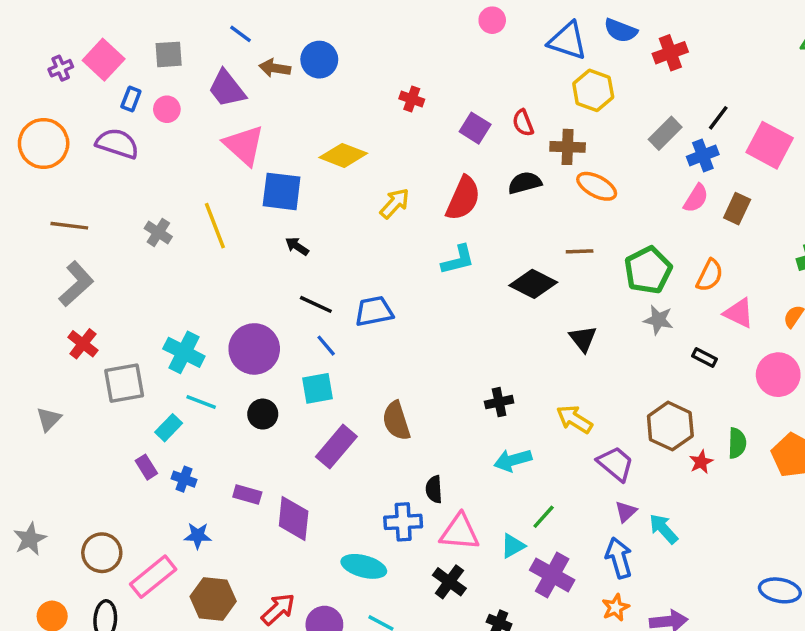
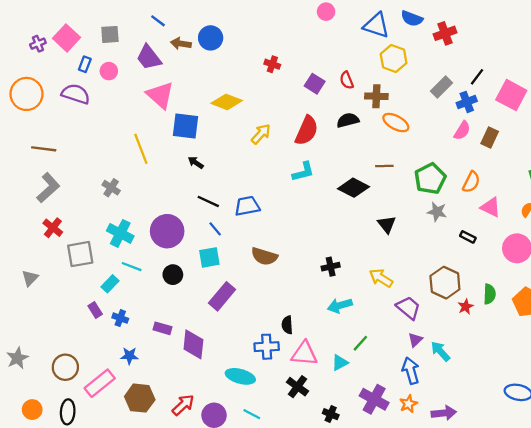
gray cross: (158, 233) -> (111, 188), moved
brown semicircle: (396, 421) -> (264, 256), moved, turned -55
purple cross: (552, 575) -> (374, 399), moved

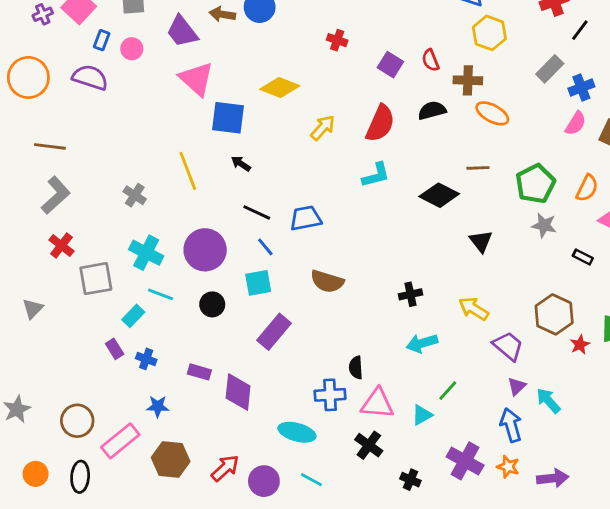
black line: (477, 77) -> (580, 30), moved
yellow line: (141, 149) -> (188, 171), moved
orange star: (408, 404) -> (508, 467), turned -30

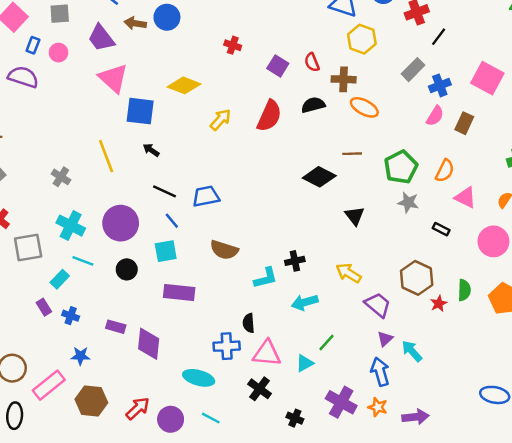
cyan L-shape: (376, 175) -> (266, 278), moved
purple rectangle: (274, 332) -> (179, 293), turned 56

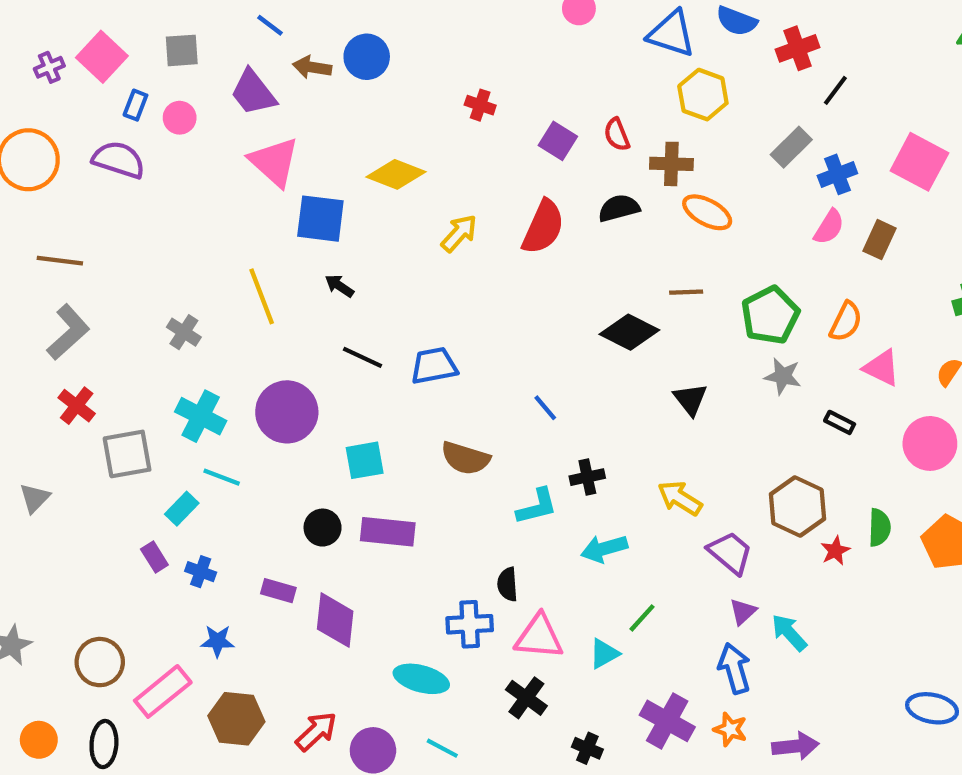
blue line: (172, 221) -> (545, 408), moved
black circle: (127, 269) -> (323, 528), moved

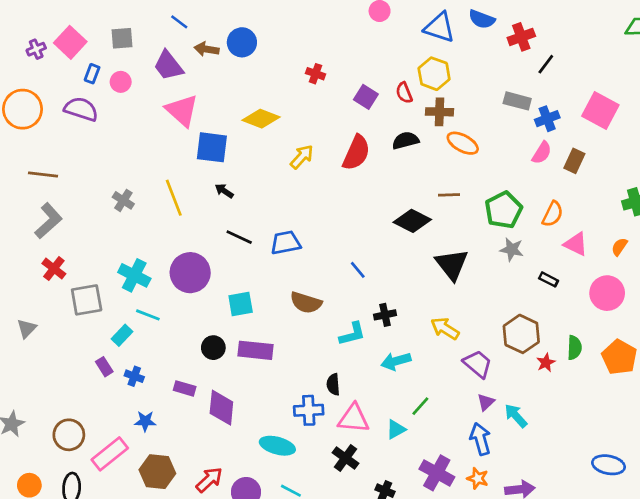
yellow hexagon: (703, 95) -> (434, 74), moved
gray rectangle: (791, 147) -> (517, 101), turned 60
gray cross: (184, 332) -> (123, 200), moved
black triangle: (690, 399) -> (452, 264), size x1.5

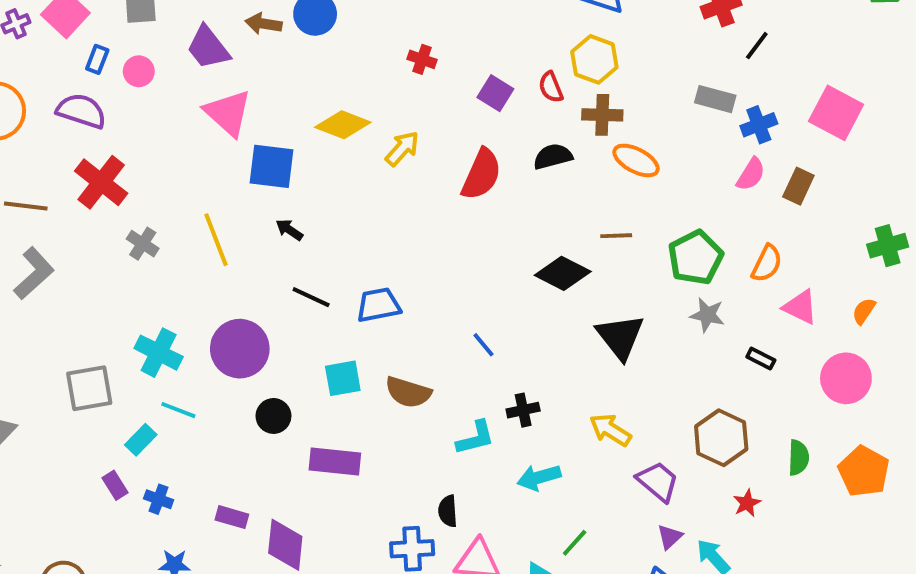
yellow arrow: (302, 157) -> (402, 149), moved
red cross: (54, 269) -> (101, 182), moved, size x1.5
cyan square: (241, 304) -> (343, 378), moved
black circle: (213, 348) -> (273, 416), moved
red star: (546, 363) -> (747, 503), moved

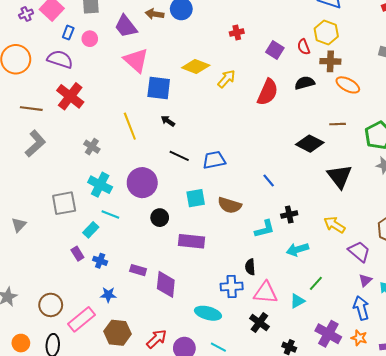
red cross: (422, 59) -> (237, 33), turned -32
gray cross: (143, 244) -> (92, 147), moved

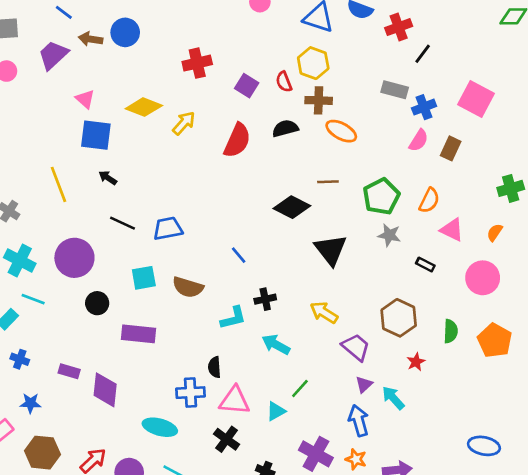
purple trapezoid: (126, 26) -> (53, 55), turned 85
red cross: (237, 33) -> (197, 63), size x1.5
pink triangle: (136, 60) -> (85, 99), moved, size x0.6
cyan arrow: (297, 249) -> (276, 345), turned 45

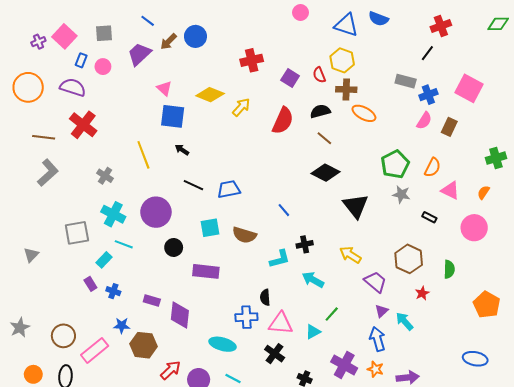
red cross: (399, 27) -> (441, 26), moved
brown arrow: (90, 39) -> (168, 42), turned -54
brown line: (328, 182) -> (324, 138), moved, turned 42
orange pentagon: (495, 341) -> (487, 305), moved
brown hexagon: (42, 453) -> (143, 345), moved

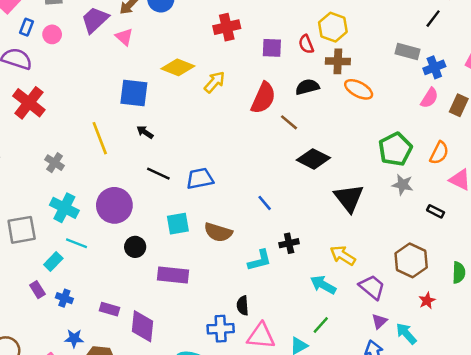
purple square: (290, 78) -> (272, 48), turned -30
pink triangle: (164, 88) -> (124, 37), moved
brown line: (324, 138) -> (289, 122), moved
cyan arrow: (313, 280) -> (323, 285), moved

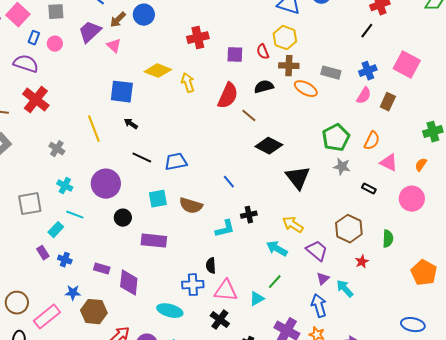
gray rectangle: (407, 52) -> (331, 73), moved
yellow arrow: (215, 82) -> (188, 83), turned -60
cyan cross: (64, 208) -> (65, 186), size x0.7

